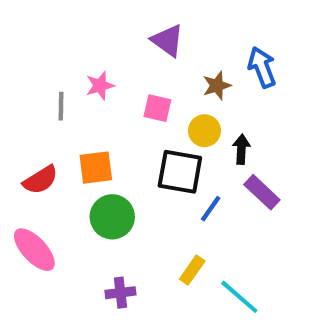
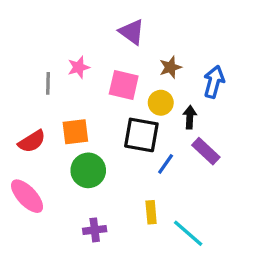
blue arrow: (262, 67) -> (214, 82), moved, turned 36
pink square: (157, 108) -> (124, 85), size x1.4
yellow rectangle: (192, 270) -> (151, 212), turned -40

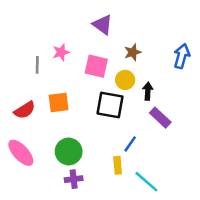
blue arrow: (214, 82) -> (182, 56), moved
blue line: (166, 164) -> (130, 144), moved
green circle: (88, 170) -> (69, 152), moved

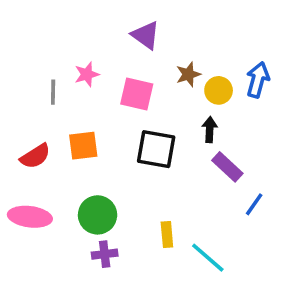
yellow circle: (125, 80) -> (219, 90), moved
blue line: (130, 144) -> (254, 204), moved
pink ellipse: (21, 153) -> (30, 217), turned -40

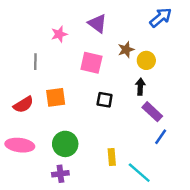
pink star: (87, 74) -> (59, 34), moved
blue arrow: (258, 80) -> (161, 17), moved, turned 35
black square: (156, 149) -> (105, 100), size x0.6
blue line: (254, 204) -> (161, 137), moved
purple cross: (105, 254) -> (60, 174), moved

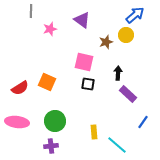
yellow circle: (146, 60) -> (126, 35), moved
gray line: (35, 62) -> (31, 11), moved
pink square: (91, 63) -> (84, 62), moved
orange square: (56, 97) -> (47, 82), turned 30
blue line: (161, 137) -> (143, 122), moved

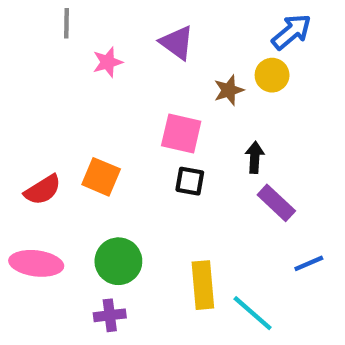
blue line: (143, 122) -> (309, 263), turned 32
yellow rectangle: (94, 132) -> (203, 285), size x1.5

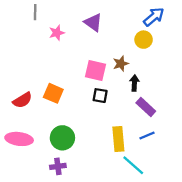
brown star: (229, 90) -> (121, 64), moved
blue line: (309, 263) -> (147, 136), moved
yellow rectangle: (203, 285) -> (118, 139), moved

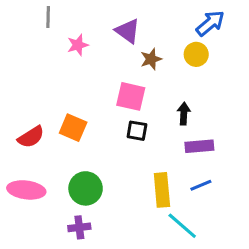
brown star: (121, 64) -> (151, 59), moved
purple rectangle: (146, 107) -> (199, 146), turned -48

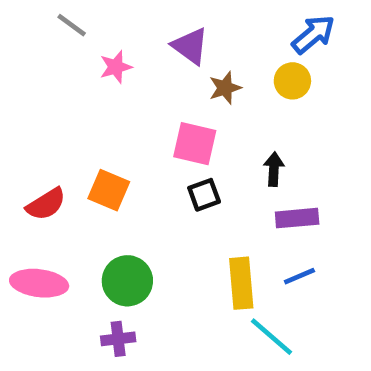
gray line: (48, 17) -> (72, 25), turned -55
black square: (137, 131) -> (204, 195), turned -30

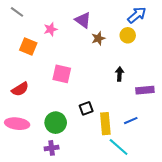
gray line: (72, 25) -> (17, 12), moved
pink square: (195, 144) -> (62, 74), moved
orange square: (109, 190) -> (28, 46), moved
black square: (204, 195) -> (86, 108), moved
purple rectangle: (297, 218) -> (145, 90), moved

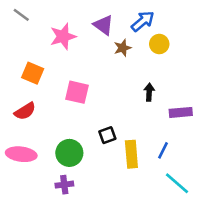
blue arrow: (137, 15) -> (143, 21), moved
pink star: (51, 29) -> (63, 36), size x1.5
orange square: (28, 46) -> (33, 73), moved
blue line: (131, 121) -> (163, 150), turned -40
cyan line: (119, 147) -> (177, 183), moved

